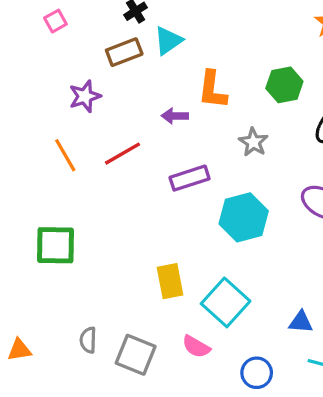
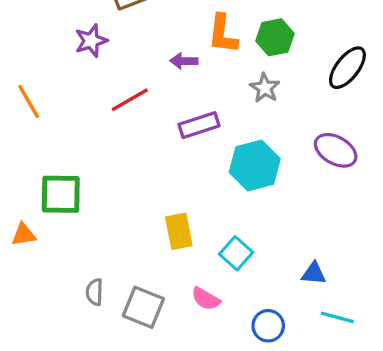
green hexagon: (284, 85) -> (275, 37), moved
orange line: (65, 155) -> (29, 101), moved
cyan square: (226, 302) -> (236, 253), size x0.7
orange triangle: (19, 350) -> (24, 235), moved

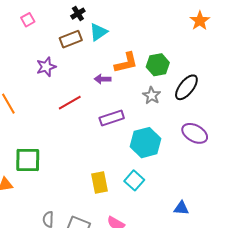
orange L-shape: (223, 34) -> (126, 63), turned -110
black ellipse: (347, 68) -> (186, 87), moved
cyan square: (236, 253) -> (134, 180), moved

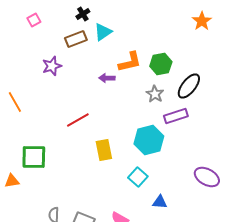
red line: (70, 103) -> (78, 120), moved
purple rectangle: (112, 118) -> (176, 116), moved
purple ellipse: (195, 133) -> (207, 177), moved
yellow rectangle: (99, 183) -> (104, 150), moved
blue triangle: (181, 208) -> (160, 202), moved

